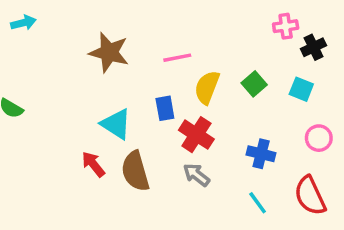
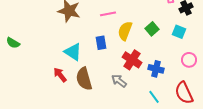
red cross: (196, 135) -> (132, 60), moved

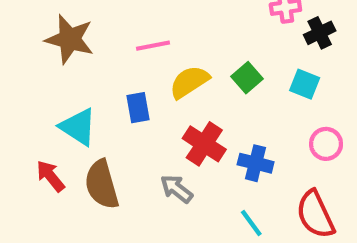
yellow semicircle: (125, 31) -> (189, 82), turned 36

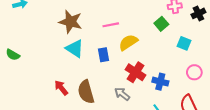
black cross: (320, 33) -> (198, 13), moved
green square: (247, 78) -> (161, 24), moved
cyan triangle: (78, 127) -> (75, 49), moved

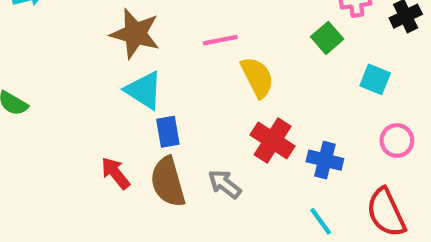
yellow semicircle: (128, 42) -> (257, 77), turned 96
blue rectangle: (104, 55) -> (168, 132), moved
gray arrow: (122, 94) -> (225, 184), moved

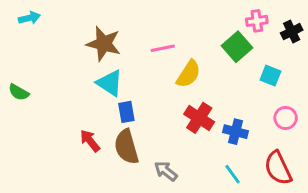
green square: (327, 38) -> (237, 47), size x1.4
yellow semicircle: (257, 77) -> (189, 74), turned 60
gray arrow: (225, 184) -> (166, 171), moved

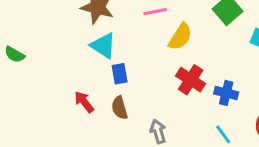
brown semicircle: (126, 147) -> (120, 108), size x0.7
gray arrow: (166, 171) -> (158, 131), turned 35

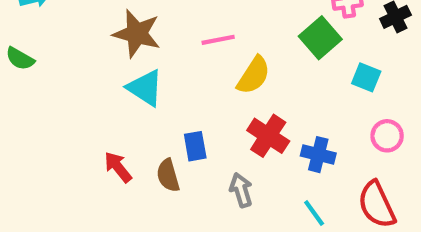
green semicircle: (15, 55) -> (20, 59), moved
blue rectangle: (120, 74) -> (195, 146), moved
gray arrow: (158, 131) -> (241, 190), moved

